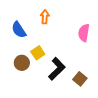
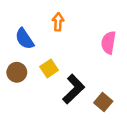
brown circle: (22, 63) -> (17, 72), moved

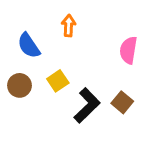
brown square: (103, 102) -> (122, 102), moved

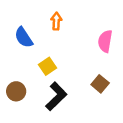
brown circle: (19, 85) -> (16, 91), moved
black L-shape: (87, 105) -> (56, 96), moved

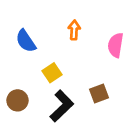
orange arrow: (56, 21) -> (74, 30), moved
brown square: (100, 84) -> (99, 93), moved, turned 30

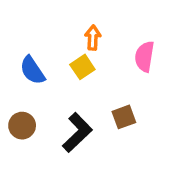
blue semicircle: (26, 41) -> (32, 70), moved
yellow square: (52, 73) -> (82, 67), moved

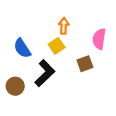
brown square: (124, 117) -> (85, 64), moved
black L-shape: (77, 132) -> (45, 73), moved

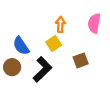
pink semicircle: (99, 39) -> (94, 23), moved
brown circle: (15, 86) -> (12, 67), moved

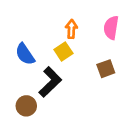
brown square: (81, 60) -> (106, 69), moved
brown circle: (12, 67) -> (26, 106), moved

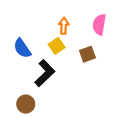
brown square: (106, 69) -> (87, 54), moved
brown circle: (26, 106) -> (26, 104), moved

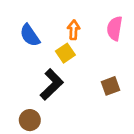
blue semicircle: (22, 48) -> (30, 35), moved
brown square: (87, 54) -> (111, 86), moved

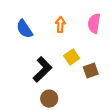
yellow square: (65, 53) -> (72, 57), moved
brown circle: (30, 120) -> (49, 99), moved

